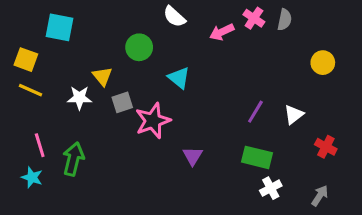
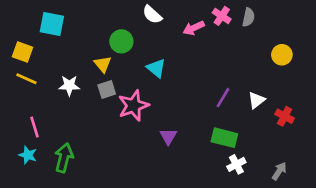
yellow triangle: (102, 76) -> (103, 64), moved
red cross: (326, 147) -> (285, 116), moved
green arrow: (73, 159) -> (64, 158), moved

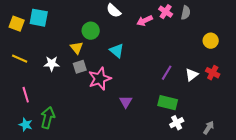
yellow square: (22, 52) -> (17, 24), moved
red cross: (285, 116) -> (213, 73), moved
cyan star: (28, 155) -> (26, 125), moved

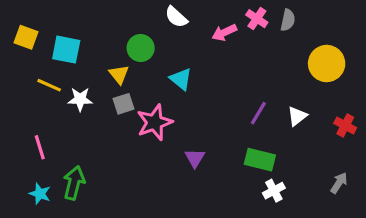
cyan square: (39, 18) -> (66, 50), moved
yellow circle: (211, 41) -> (327, 64), size x1.5
yellow line: (20, 59) -> (49, 85), moved
red cross: (213, 73) -> (345, 126), moved
gray arrow: (209, 128) -> (339, 183), moved

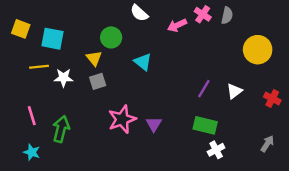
yellow line: (49, 85) -> (39, 67), turned -30
pink star: (155, 122) -> (122, 119), moved
green arrow: (74, 183) -> (61, 129), moved

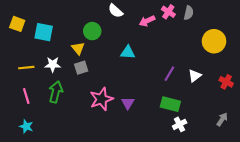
cyan triangle: (143, 62) -> (128, 52), moved, turned -35
yellow line: (39, 67) -> (26, 68), moved
green arrow: (61, 129) -> (56, 92), moved

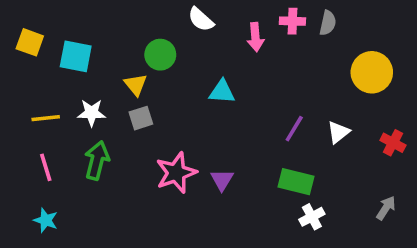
pink cross: (168, 12) -> (292, 21), turned -32
pink arrow: (147, 21) -> (255, 37), turned -70

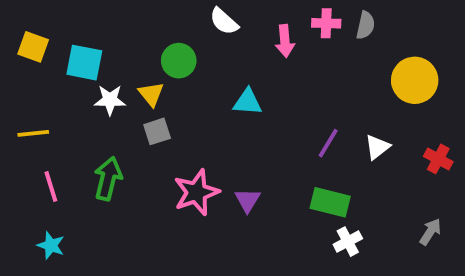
white star: (92, 113) -> (110, 100), moved
yellow line: (46, 118) -> (33, 133), moved

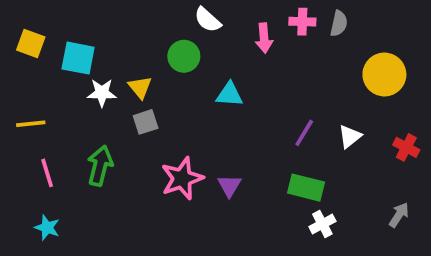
green circle: (179, 61) -> (184, 56), moved

